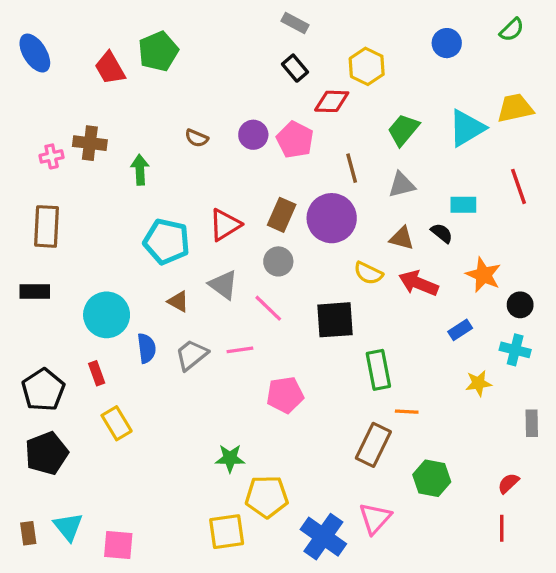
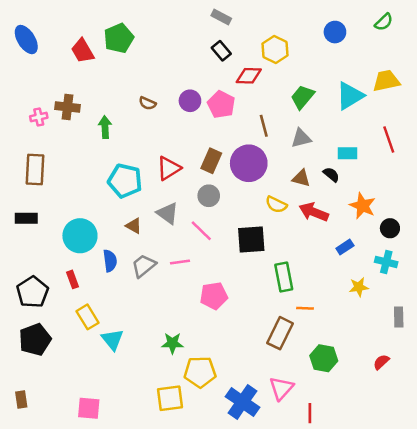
cyan triangle: (68, 527) -> (112, 339), moved
red line: (502, 528) -> (310, 413), moved

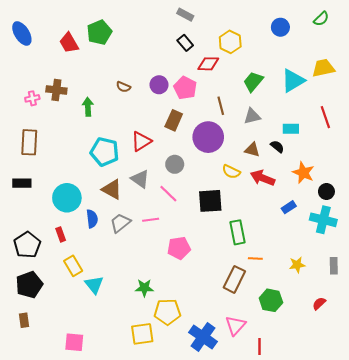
brown rectangle: (211, 161) -> (174, 120), moved
brown triangle: (134, 226) -> (112, 189), size x1.5
cyan cross: (386, 262) -> (323, 220), size x1.4
yellow star: (359, 287) -> (297, 265), moved
brown rectangle: (21, 399) -> (24, 320), moved

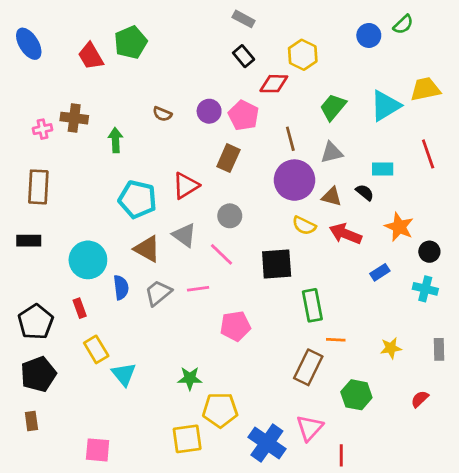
green semicircle: (321, 19) -> (403, 24), moved
purple circle: (208, 137) -> (294, 180), moved
cyan cross: (323, 220) -> (425, 289), size x0.7

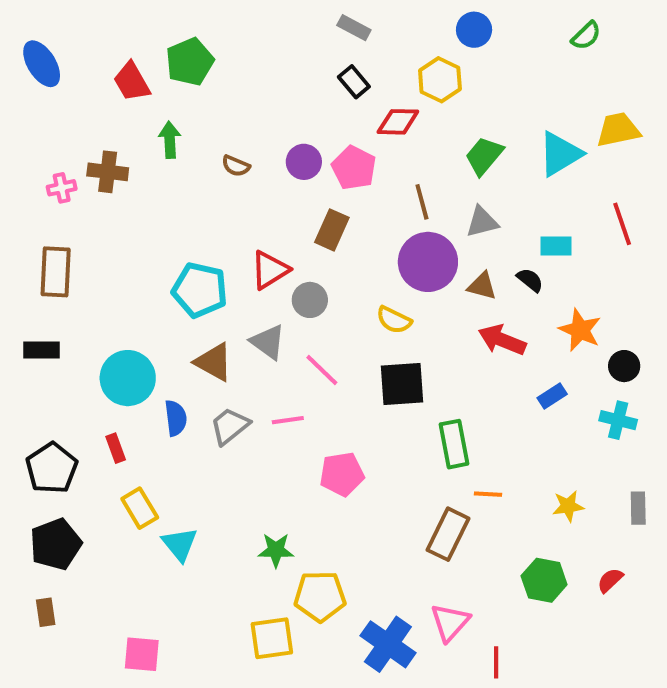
blue circle: (369, 35) -> (474, 30), moved
green arrow: (115, 140) -> (170, 140), moved
gray circle: (230, 216) -> (310, 300), moved
yellow semicircle: (304, 225) -> (394, 320), moved
green hexagon: (356, 395) -> (544, 580), moved

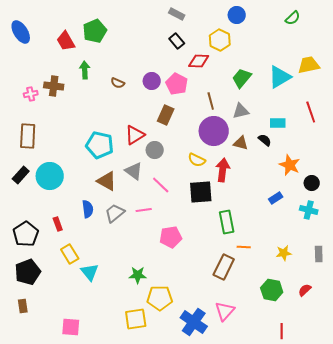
red arrow: (502, 340) -> (223, 170), moved, turned 75
black rectangle: (42, 350) -> (21, 175), turned -48
cyan circle: (128, 378) -> (50, 176), moved
red line: (496, 662) -> (282, 331), moved

